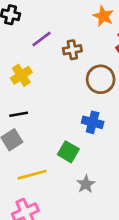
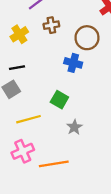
brown cross: (72, 50) -> (51, 25), moved
blue cross: (93, 122) -> (73, 63), moved

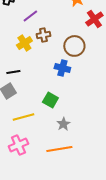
yellow cross: (19, 34) -> (24, 43), moved
orange line: (54, 164) -> (59, 149), moved

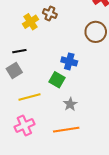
brown cross: (43, 35) -> (50, 14), turned 32
brown circle: (74, 46) -> (96, 32), moved
blue cross: (62, 68) -> (69, 61), moved

